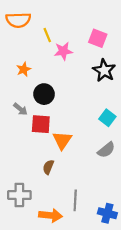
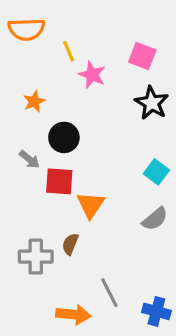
pink star: (63, 51) -> (92, 75), turned 30
gray cross: (19, 195) -> (36, 257), moved
gray line: (75, 200) -> (109, 293), turned -30

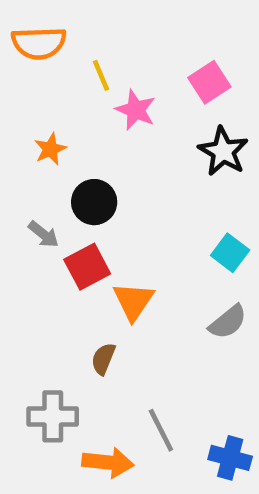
pink square: (142, 56) -> (209, 82), turned 36
red square: (59, 181) -> (87, 267), turned -32
gray cross: (36, 257) -> (53, 416), moved

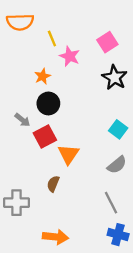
orange star: (50, 149) -> (42, 76), moved
gray cross: (53, 416) -> (17, 203), moved
gray line: (161, 430) -> (111, 203), moved

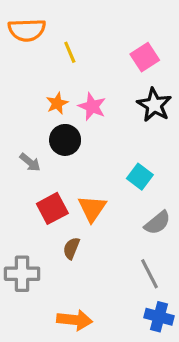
pink star: (70, 56) -> (92, 106), moved
cyan square: (118, 129) -> (140, 177), moved
red square: (45, 137) -> (52, 208), moved

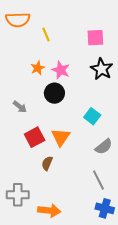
pink square: (145, 57) -> (95, 38), turned 30
black circle: (65, 140) -> (54, 93), moved
gray cross: (22, 274) -> (18, 195), moved

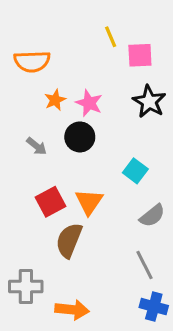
orange semicircle: (18, 20) -> (32, 61), moved
yellow line: (46, 34) -> (111, 37), moved
gray arrow: (20, 107) -> (37, 146), moved
brown semicircle: (47, 163) -> (69, 240), size x1.6

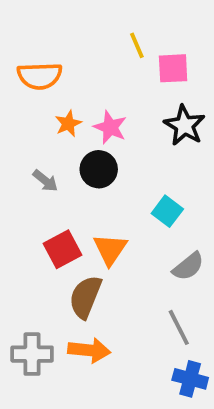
orange arrow: (72, 310) -> (89, 350), moved

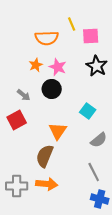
orange semicircle: (40, 76) -> (47, 38), moved
red square: (63, 249) -> (17, 120), moved

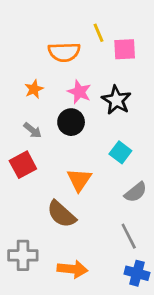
orange star: (36, 65) -> (34, 89), moved
black star: (97, 66) -> (116, 100), moved
brown semicircle: (45, 156) -> (61, 214), turned -70
orange arrow: (47, 184) -> (72, 269), moved

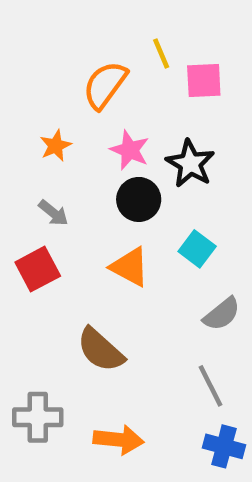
orange semicircle: (64, 52) -> (105, 85), turned 128
black circle: (71, 122) -> (139, 199), moved
orange triangle: (79, 180) -> (130, 267), moved, turned -36

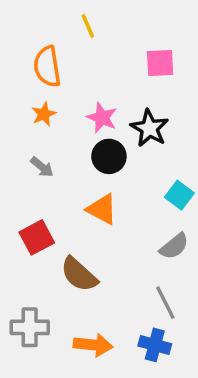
yellow line: (161, 54) -> (88, 26), moved
orange semicircle: (105, 85) -> (47, 67), moved, turned -45
cyan square: (197, 249) -> (179, 195), moved
red square: (38, 269) -> (37, 237), moved
blue cross: (224, 446) -> (155, 345), moved

